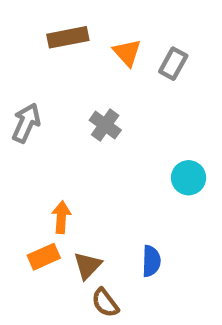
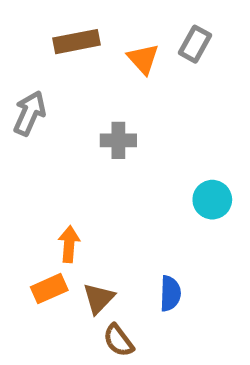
gray rectangle: (173, 64) -> (195, 44), moved
gray arrow: (26, 123) -> (30, 113), moved
gray cross: (105, 125) -> (118, 140), turned -36

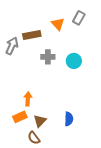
brown rectangle: (76, 42) -> (32, 35), moved
cyan circle: (212, 200) -> (74, 61), moved
brown semicircle: (118, 340) -> (34, 138), moved

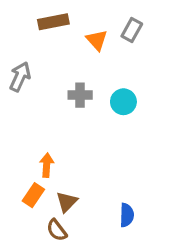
brown rectangle: (32, 35) -> (53, 22), moved
orange rectangle: (20, 117) -> (33, 195), turned -32
blue semicircle: (69, 119) -> (127, 215), moved

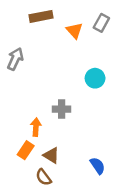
gray cross: (80, 95) -> (62, 109), moved
brown triangle: (67, 202) -> (51, 155), turned -42
blue semicircle: (127, 215) -> (98, 166), turned -36

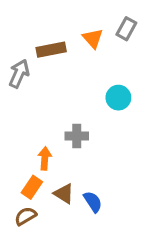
brown rectangle: (41, 16) -> (51, 50), moved
blue semicircle: (98, 166) -> (93, 202), moved
brown semicircle: (44, 177) -> (25, 216), moved, turned 96

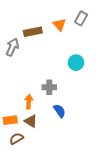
orange rectangle: (32, 187) -> (10, 120), moved, turned 48
brown triangle: (64, 194) -> (31, 121), moved
blue semicircle: (93, 202) -> (60, 111), moved

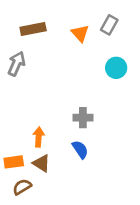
brown rectangle: (33, 32) -> (33, 29), moved
cyan circle: (76, 63) -> (116, 68), moved
gray cross: (49, 87) -> (83, 118), moved

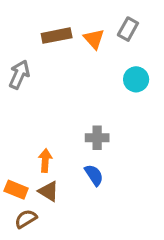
brown rectangle: (33, 29) -> (57, 36), moved
orange rectangle: (14, 162) -> (16, 190), turned 30

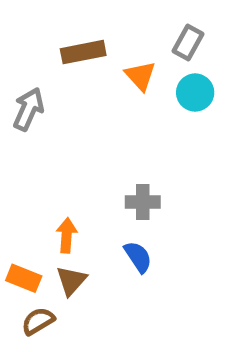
orange triangle: (94, 39) -> (140, 76), moved
cyan circle: (136, 79) -> (195, 93), moved
brown triangle: (48, 191) -> (71, 281), turned 40

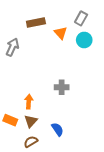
blue semicircle: (138, 257) -> (57, 129), moved
brown semicircle: (38, 321) -> (31, 142), moved

